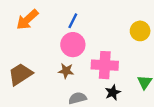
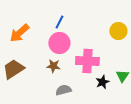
orange arrow: (27, 20) -> (19, 33), moved
black star: (113, 92) -> (102, 82), moved

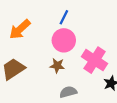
pink cross: (87, 61) -> (95, 60), turned 30

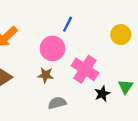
blue line: (64, 17) -> (68, 24), moved

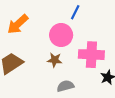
pink cross: (85, 69) -> (91, 55), turned -30

